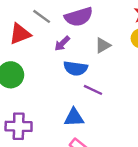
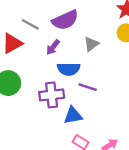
purple cross: (19, 126) -> (52, 95), moved

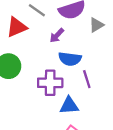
gray triangle: (91, 44) -> (96, 25), moved
purple line: (88, 87) -> (87, 79), turned 48

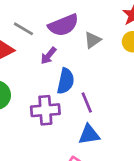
blue semicircle: (70, 59) -> (66, 81), turned -80
blue triangle: (69, 106) -> (89, 135), moved

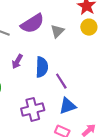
purple arrow: (49, 56) -> (17, 61), moved
purple cross: (45, 110) -> (33, 109), moved

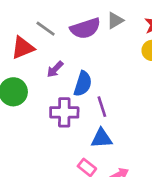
gray triangle: (57, 31) -> (115, 21), moved
purple cross: (33, 109) -> (64, 112), moved

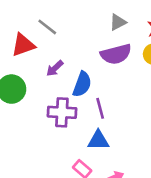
purple semicircle: (85, 28) -> (116, 54), moved

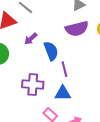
blue semicircle: (82, 84) -> (51, 51), turned -42
purple cross: (62, 112) -> (33, 85), moved

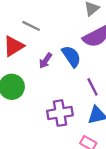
blue semicircle: (51, 51) -> (71, 56), moved

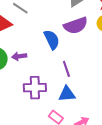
purple arrow: (46, 61) -> (19, 56), moved, turned 40

